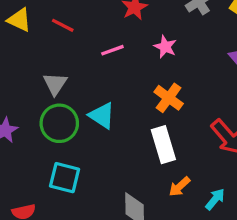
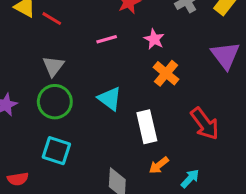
red line: (63, 25) -> (52, 19), moved
orange cross: (169, 98) -> (166, 73), moved
cyan triangle: (102, 115) -> (110, 99), moved

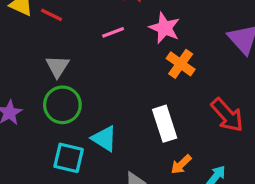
pink star: (154, 39) -> (165, 28), size x1.4
cyan triangle: (110, 99) -> (104, 139), moved

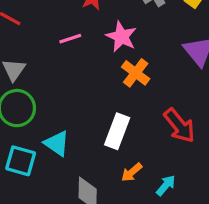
white rectangle: (165, 124) -> (117, 131), turned 36

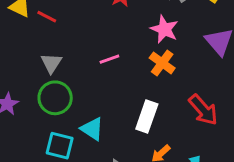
pink star: (121, 37) -> (164, 29), moved
pink line: (70, 39) -> (109, 59), moved

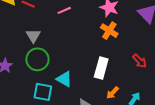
pink line: (109, 59) -> (64, 10), moved
red arrow: (203, 110) -> (140, 61), size x0.7

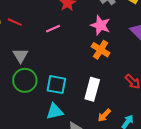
cyan triangle: (64, 79) -> (55, 111), moved, turned -42
cyan square: (43, 92) -> (56, 85), moved

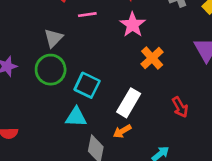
pink star: (100, 25) -> (133, 25), moved
pink line: (53, 29) -> (87, 15), moved
orange arrow: (104, 115) -> (122, 131), moved

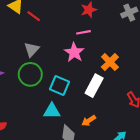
pink line: (87, 15) -> (83, 32), moved
pink star: (133, 25) -> (74, 52), moved
white rectangle: (129, 103) -> (94, 86), moved

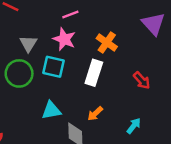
gray triangle: (32, 49) -> (28, 44), moved
cyan square: (60, 86) -> (53, 67), moved

